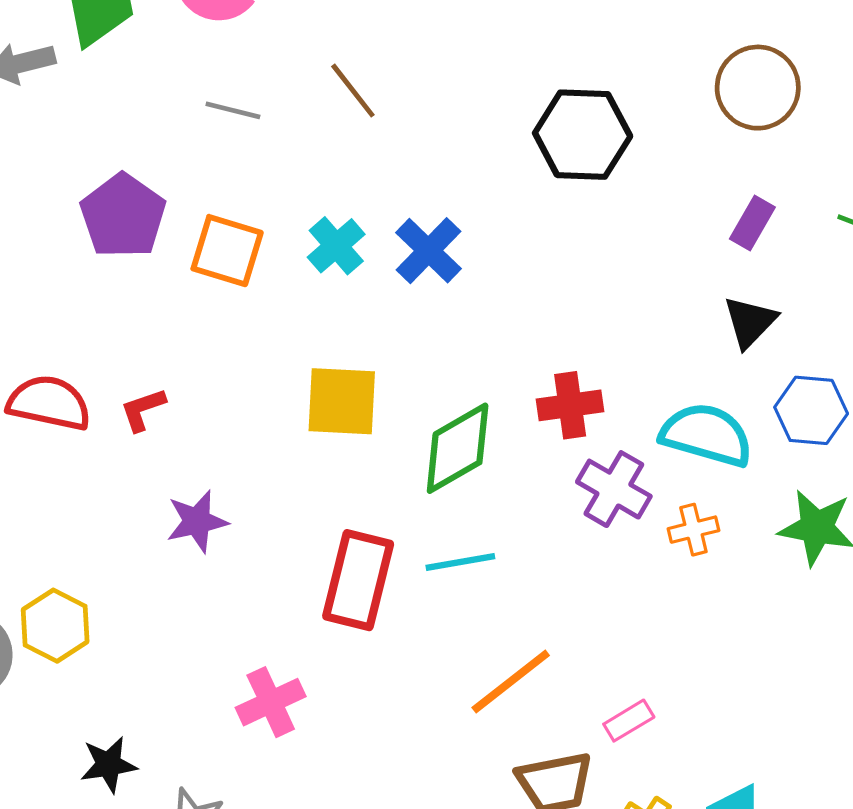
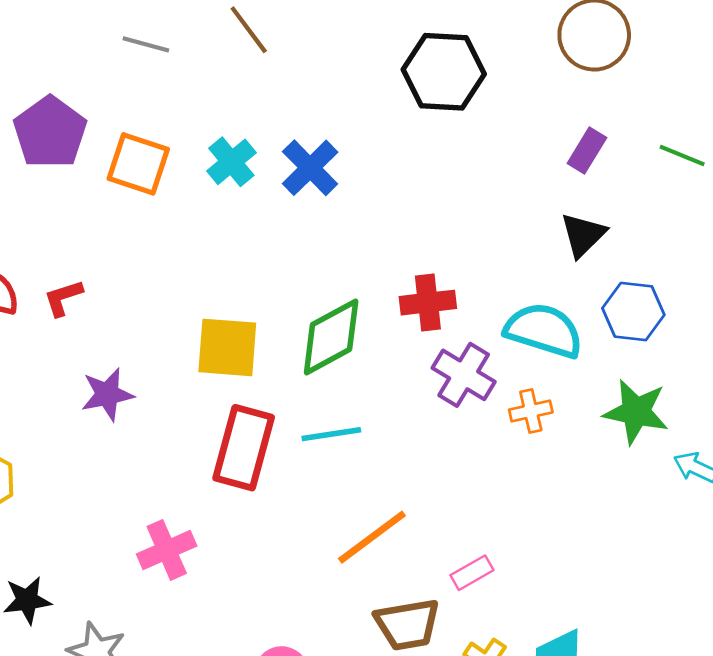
yellow square: (342, 401) -> (227, 347), moved

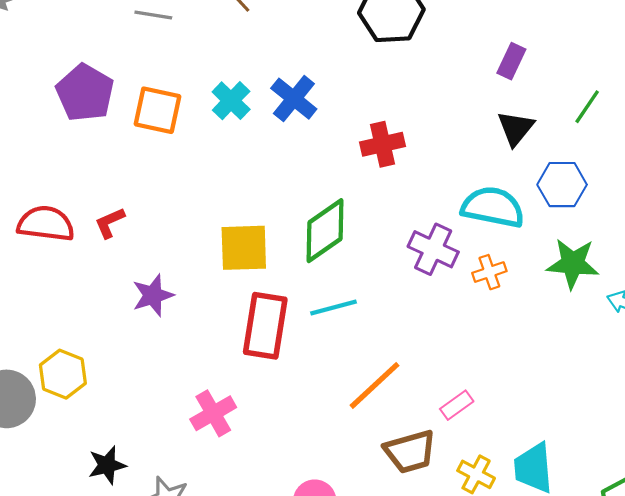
green line: (682, 156) -> (587, 107), moved, turned -72
red cross: (428, 303) -> (382, 144), moved

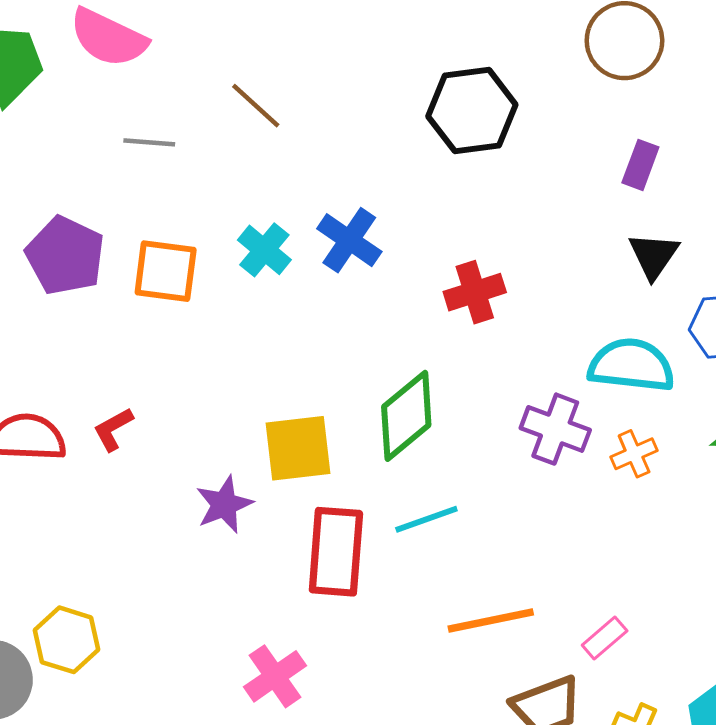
purple star: (153, 295) -> (224, 504), moved
orange line: (374, 385) -> (491, 620), turned 36

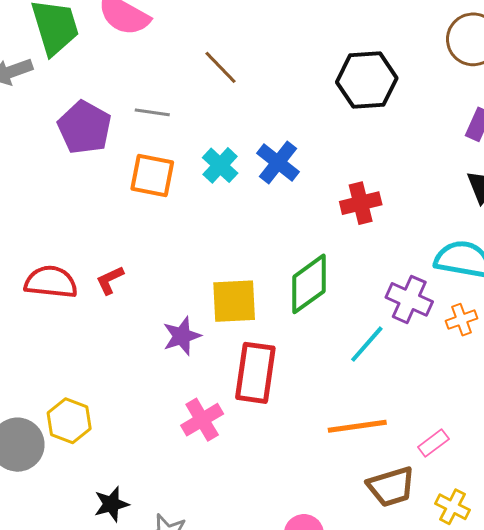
gray line: (149, 142) -> (152, 112), moved
purple pentagon: (65, 256) -> (84, 127), moved
cyan line: (426, 519) -> (367, 344), moved, turned -33
pink cross: (275, 676) -> (202, 420), moved

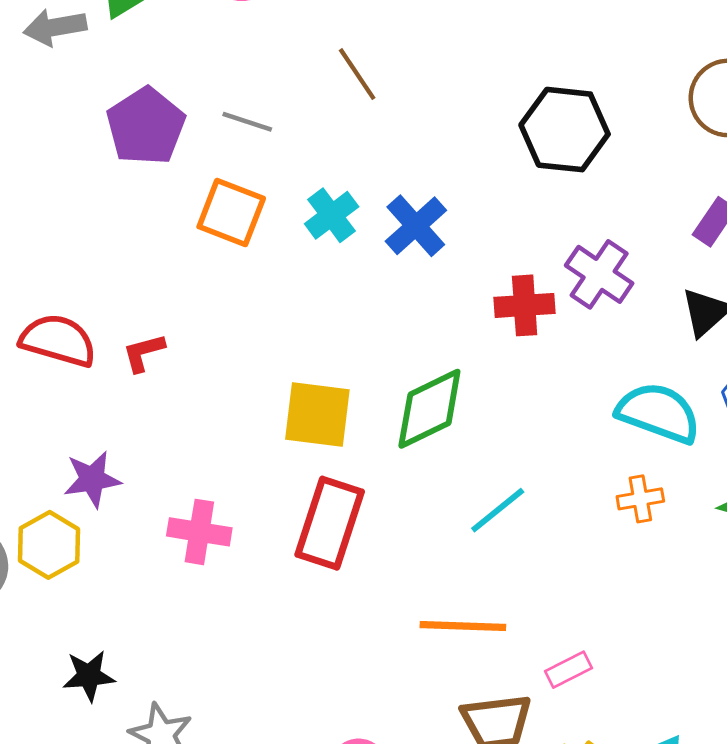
purple cross: (409, 299) -> (599, 274), moved
purple star: (182, 336) -> (92, 479), moved
pink cross: (202, 420) -> (199, 532), moved, turned 30

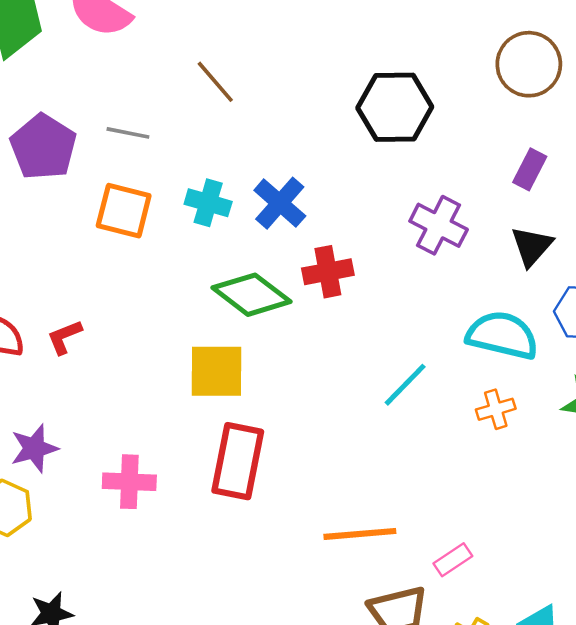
cyan cross: (332, 215) -> (208, 203), turned -30
red cross: (525, 305) -> (328, 272), moved
green diamond: (429, 409) -> (252, 295), moved, turned 70
cyan line: (498, 510) -> (405, 385), moved

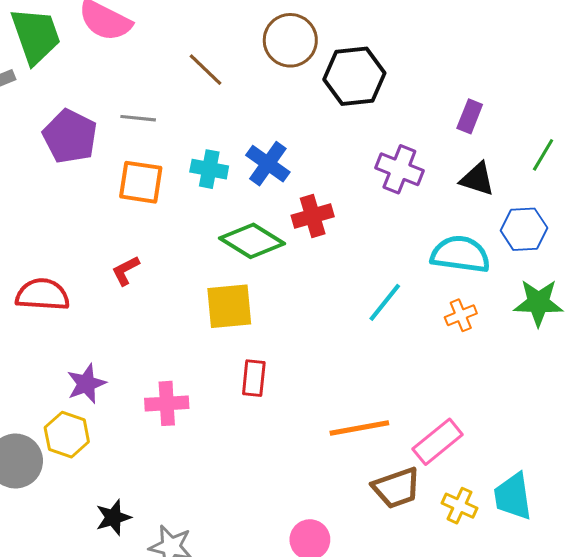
brown circle: (529, 64) -> (290, 40), moved
black triangle: (532, 246) -> (477, 179), turned -48
red L-shape: (64, 337) -> (126, 271), moved
red rectangle: (238, 461) -> (254, 378), size x0.6
pink rectangle: (453, 560) -> (438, 442), size x1.6

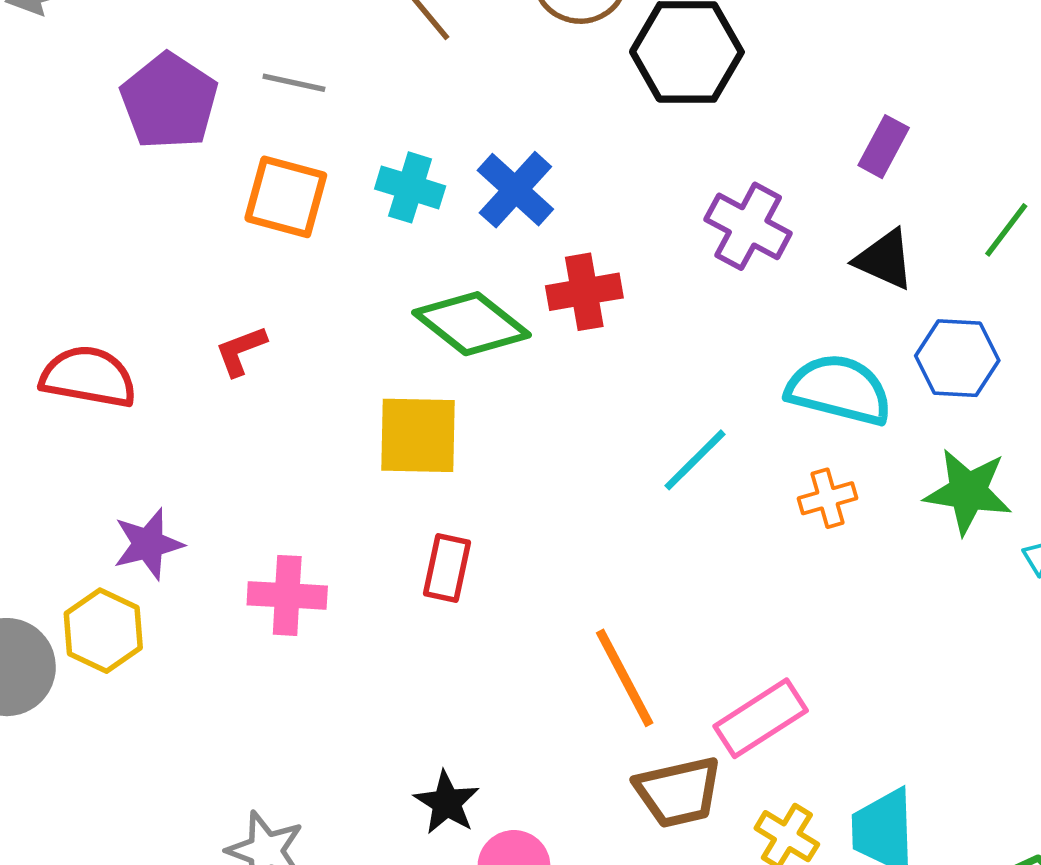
orange line: (359, 428) -> (625, 678), turned 66
black star: (113, 517) -> (447, 803), moved, turned -30

